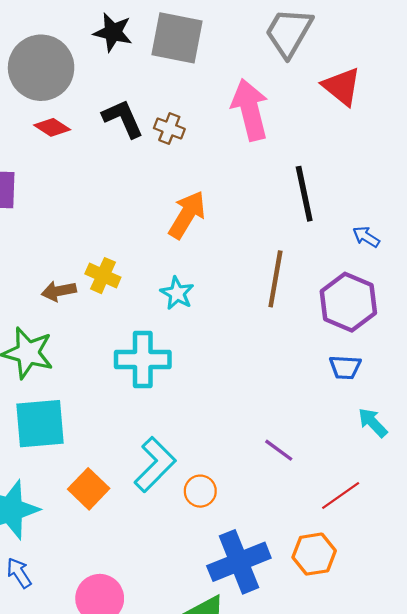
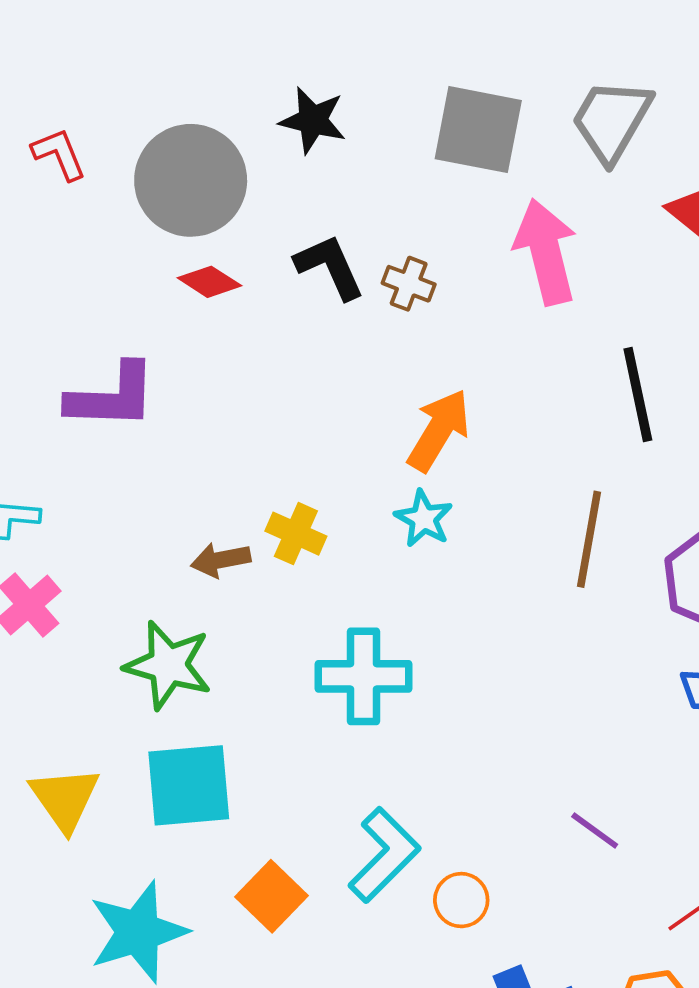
gray square: (177, 38) -> (478, 130), moved
cyan star: (177, 293) -> (424, 519), moved

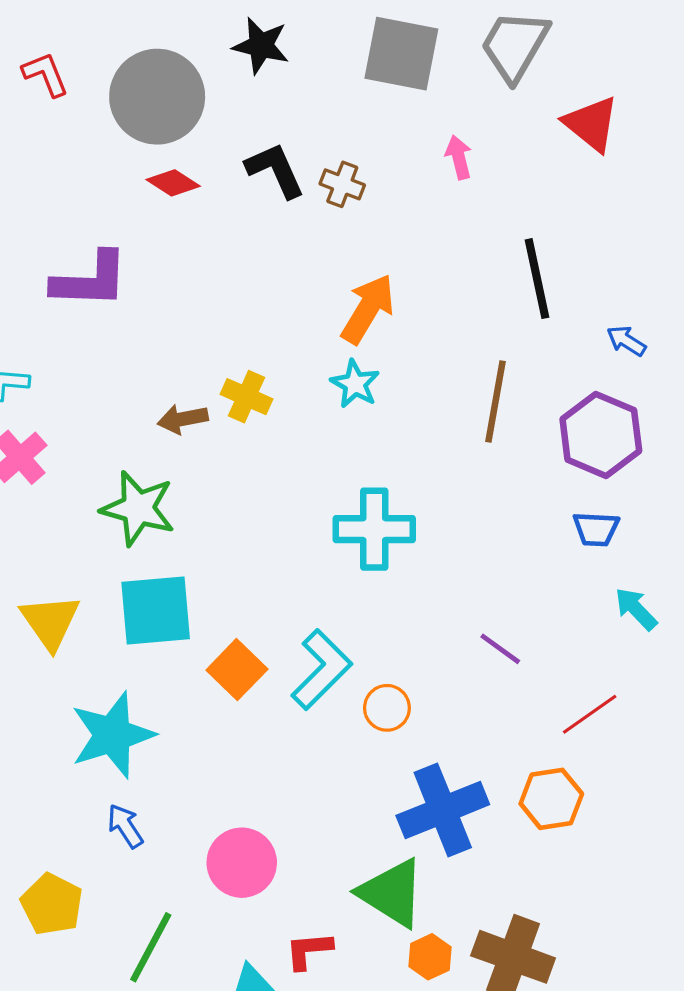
pink arrow: (546, 252) -> (459, 157), size x0.5
cyan cross: (364, 676) -> (374, 529), moved
orange square: (271, 896) -> (237, 670), moved

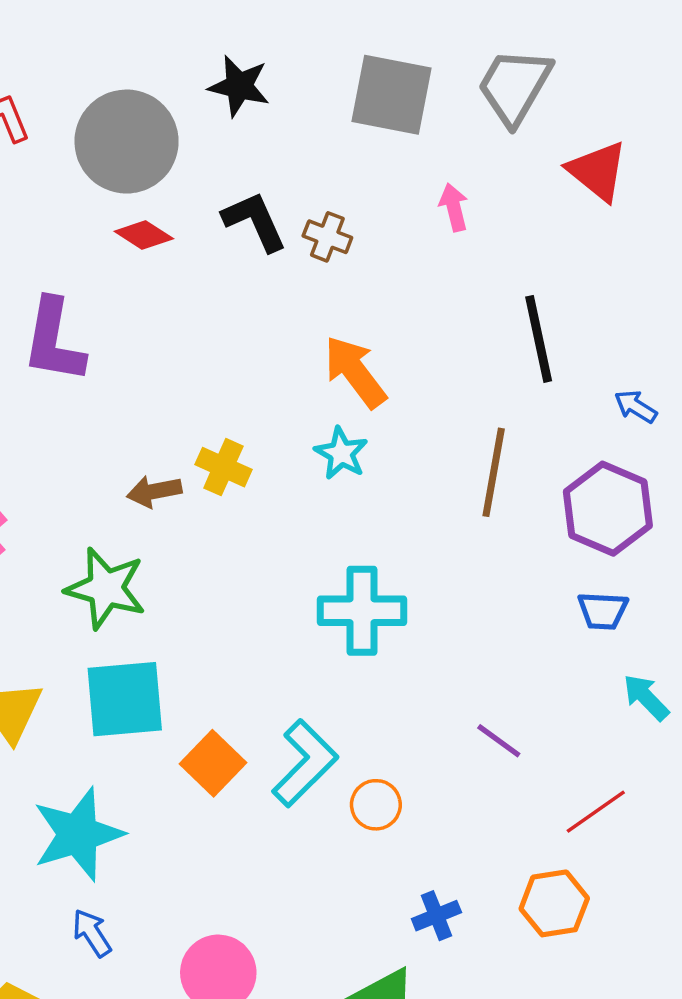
purple L-shape: (90, 280) -> (54, 341), turned 98
orange arrow: (368, 309) -> (355, 372), turned -68
blue cross: (443, 810) -> (436, 916), size x0.5

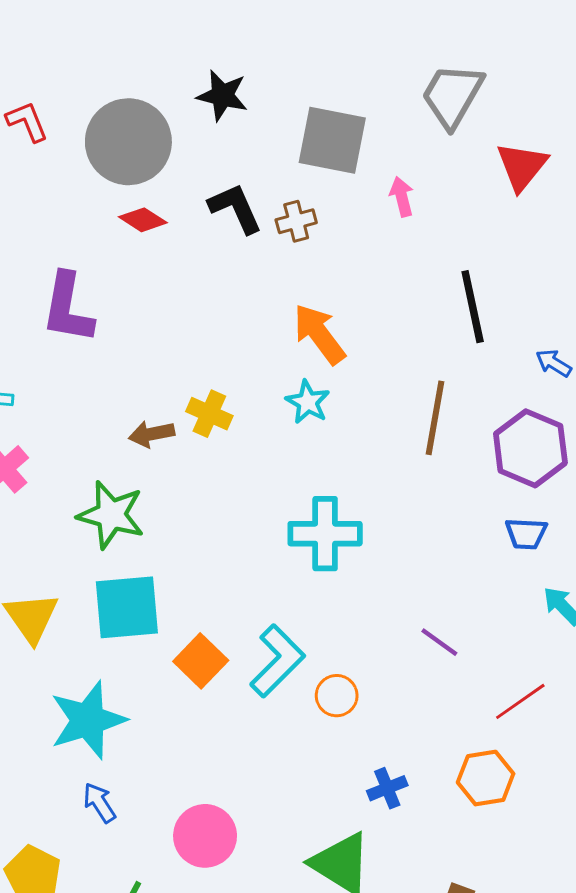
gray square: (391, 95) -> (332, 140), moved
red triangle: (598, 171) -> (522, 166), turned 30
brown cross: (327, 237) -> (296, 221), turned -36

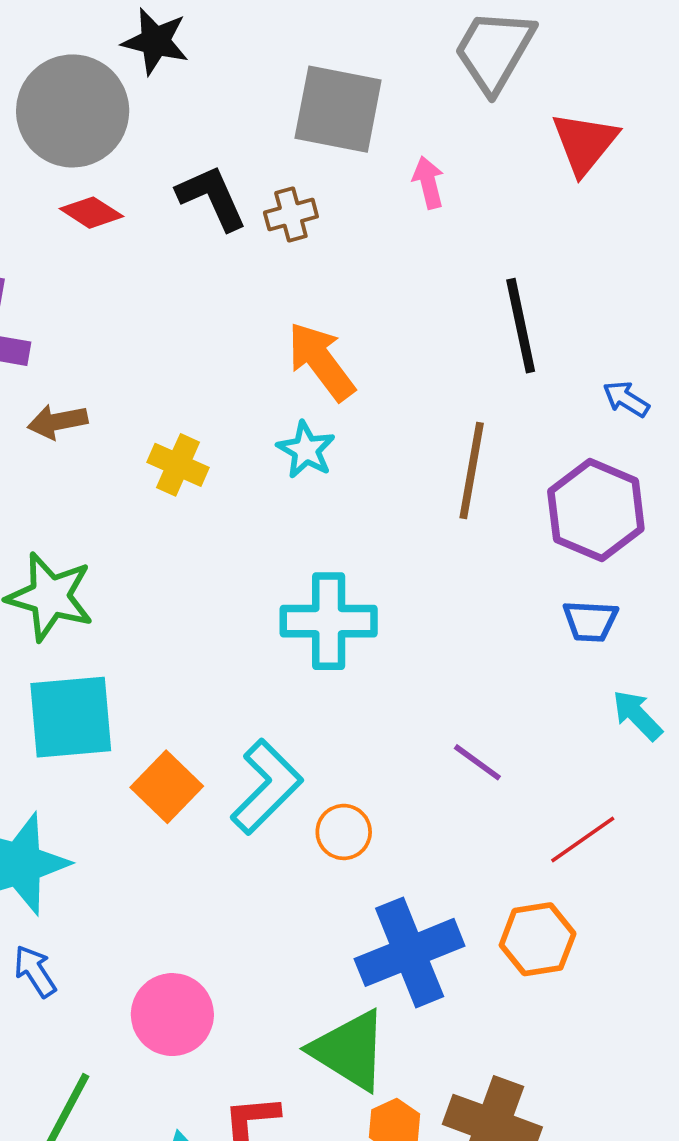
black star: (222, 95) -> (155, 41), moved
brown arrow: (152, 434) -> (58, 422), moved
blue cross: (387, 788) -> (410, 952), size x2.0

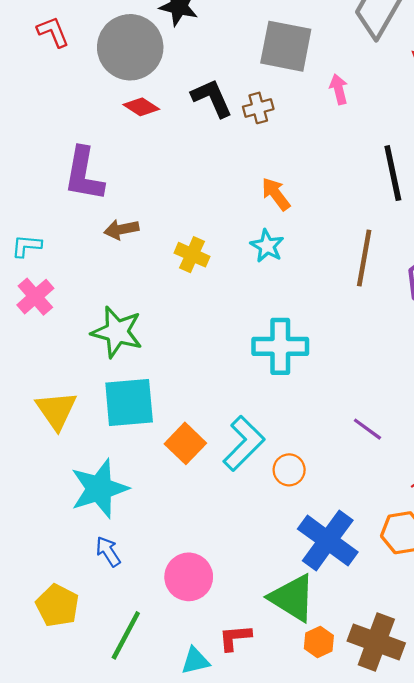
orange arrow: (321, 361) -> (276, 194), size x0.7
blue cross: (410, 952) -> (328, 540), turned -32

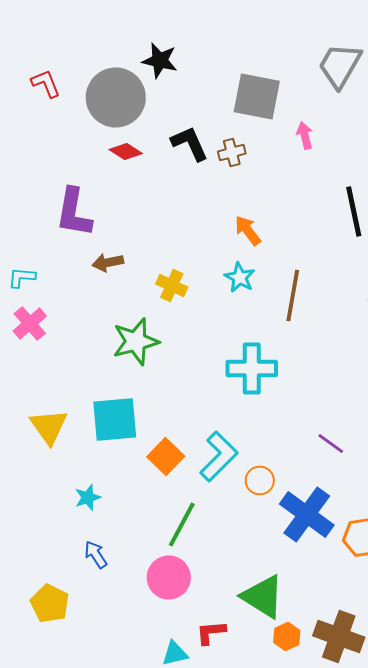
brown line: (364, 258) -> (293, 296), moved
green star: (117, 332) -> (136, 342), moved, turned -30
cyan star: (99, 489) -> (88, 498), size x0.5
blue cross: (328, 540) -> (307, 514), moved
green line: (126, 635) -> (182, 524), moved

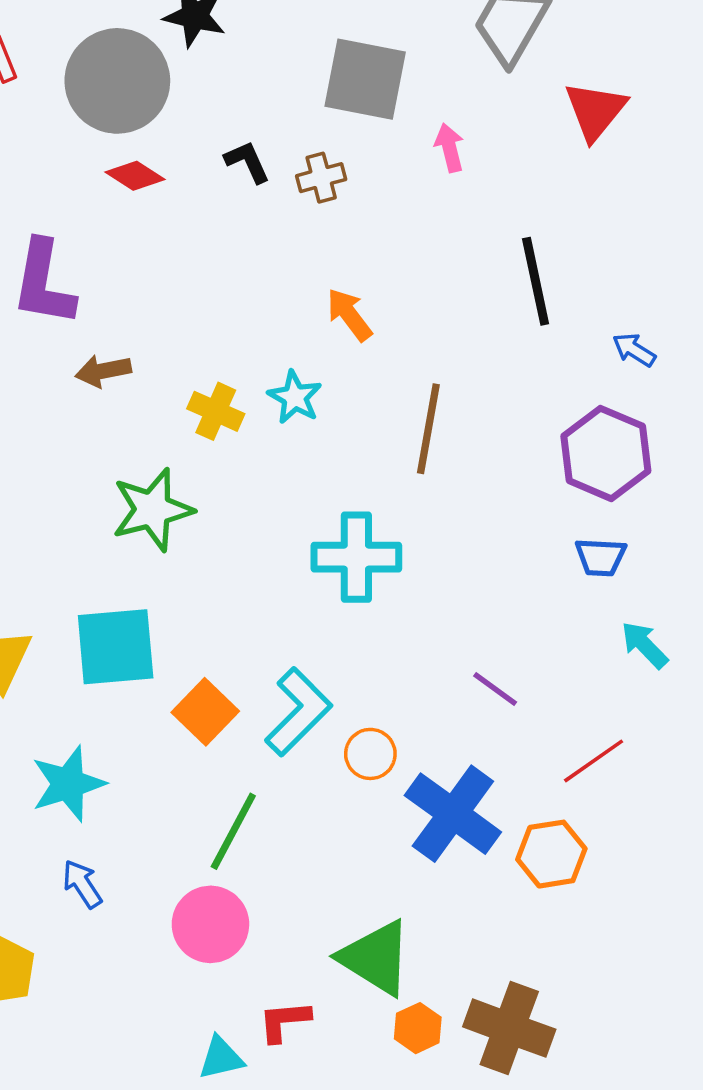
black L-shape: (190, 144) -> (247, 162), size x0.7
cyan star: (240, 278) -> (295, 397), moved
cyan star: (88, 498) -> (68, 784), size x1.6

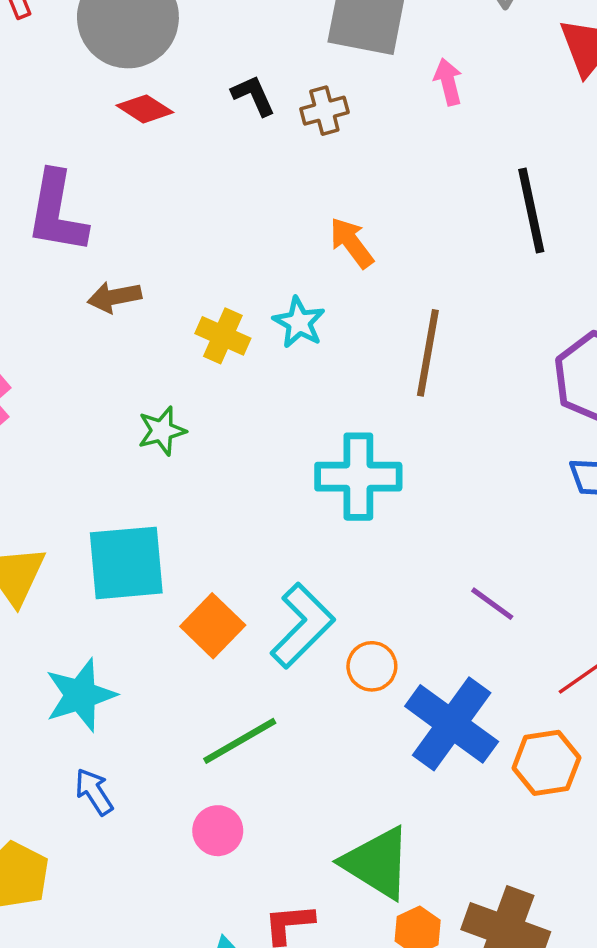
green star: (152, 510) -> (162, 431), size x0.6
green line: (233, 831) -> (240, 741), turned 32
pink circle: (210, 924) -> (218, 831), size x0.7

